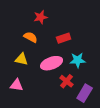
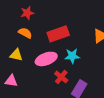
red star: (41, 17) -> (27, 13), moved
red rectangle: (64, 38) -> (58, 34), size x1.5

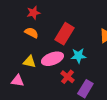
red rectangle: (58, 34) -> (64, 34), turned -40
yellow triangle: (16, 55) -> (29, 62), moved

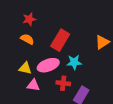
red cross: (67, 77) -> (63, 83), turned -32
pink triangle: (17, 81) -> (33, 85), moved

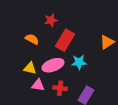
red star: (29, 19) -> (51, 20), moved
red cross: (63, 83) -> (60, 88), moved

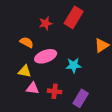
red rectangle: (65, 40) -> (74, 17), moved
pink ellipse: (53, 65) -> (46, 56), moved

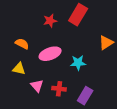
orange semicircle: (27, 42) -> (22, 44), moved
yellow triangle: (25, 71) -> (19, 69), moved
pink triangle: (33, 88) -> (37, 86), turned 40

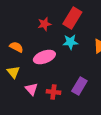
cyan star: (78, 63) -> (70, 42), moved
yellow triangle: (19, 69) -> (13, 72), turned 40
purple rectangle: (85, 96) -> (79, 86), moved

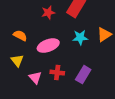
cyan star: (70, 42) -> (80, 38), moved
red cross: (53, 92) -> (57, 73), moved

